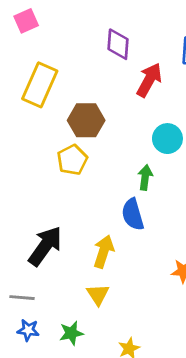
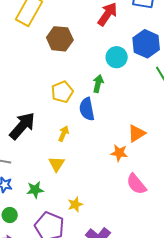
yellow pentagon: (72, 160) -> (62, 92), moved
yellow arrow: (104, 252) -> (64, 134), size x0.7

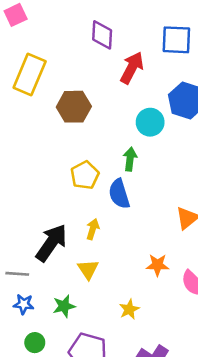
black arrow: (22, 126) -> (51, 243), moved
orange star: (119, 153) -> (158, 265), moved
yellow star: (75, 204) -> (129, 309), moved

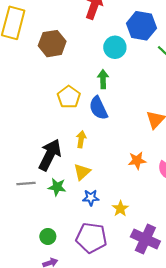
yellow triangle: (88, 269) -> (82, 172), turned 30
blue star: (24, 304) -> (91, 198), moved
green star: (64, 306) -> (57, 187), moved, turned 30
yellow star: (129, 309) -> (120, 209), moved

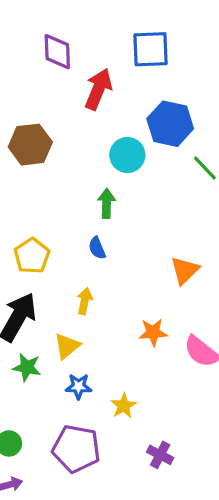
yellow pentagon: (69, 97) -> (32, 256), moved
blue semicircle: (98, 108) -> (97, 248), size x0.6
yellow arrow: (81, 139) -> (85, 301), moved
purple cross: (145, 239) -> (160, 455), size x0.6

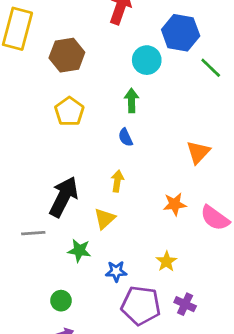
yellow pentagon: (32, 256) -> (69, 112), moved
green star: (27, 367) -> (79, 251), moved
blue star: (78, 386) -> (116, 271), moved
yellow star: (124, 406) -> (166, 261), moved
purple pentagon: (76, 449) -> (141, 305), moved

